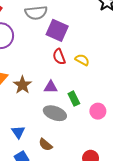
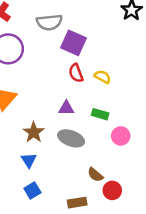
brown star: (22, 85) -> (34, 132), moved
green rectangle: (74, 99) -> (100, 114), moved, turned -48
brown semicircle: (45, 145) -> (95, 175), moved

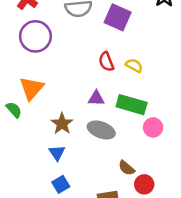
purple square: (74, 43) -> (118, 17), moved
green rectangle: (100, 114) -> (132, 105), size x1.6

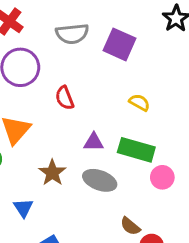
red semicircle: (106, 62) -> (65, 98), moved
blue triangle: (57, 153) -> (23, 208), moved

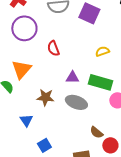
yellow semicircle: (139, 102) -> (102, 51), turned -48
brown star: (52, 173) -> (45, 97), turned -30

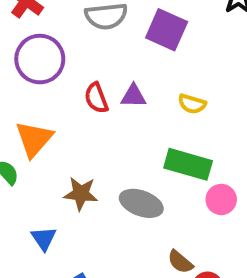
yellow semicircle: (102, 51) -> (192, 104), turned -144
purple triangle: (72, 77) -> (133, 96), moved

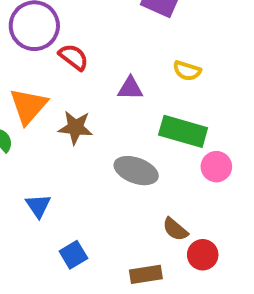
purple triangle: (133, 96) -> (130, 88), moved
red semicircle: (96, 98) -> (73, 57), moved, turned 148
brown star: (81, 194) -> (75, 128), moved

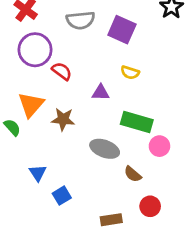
yellow semicircle: (187, 71) -> (130, 72), moved
brown semicircle: (175, 229) -> (133, 174), moved
blue square: (73, 255) -> (62, 196), moved

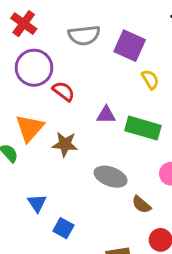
yellow semicircle: (130, 72) -> (150, 79), moved, turned -138
green rectangle: (137, 122) -> (143, 128), moved
blue square: (62, 196) -> (63, 228), turned -30

